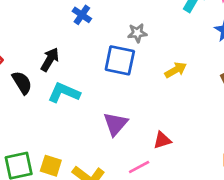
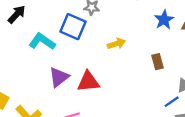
cyan L-shape: (64, 93) -> (42, 41), moved
red triangle: (162, 140) -> (88, 82), moved, size x1.5

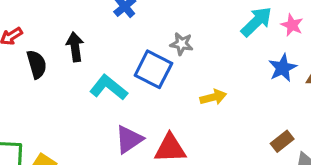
black arrow: (17, 14) -> (75, 47), turned -54
brown rectangle: (157, 62) -> (282, 141), moved, turned 63

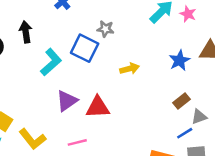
blue star: (283, 68) -> (179, 60), moved
cyan L-shape: (108, 87) -> (51, 62), turned 100

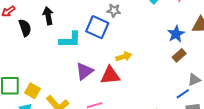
cyan L-shape: (51, 62) -> (70, 40), turned 45
yellow arrow: (130, 69) -> (124, 57), moved
brown rectangle: (182, 101) -> (179, 55), moved

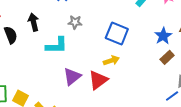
gray star: (114, 11) -> (75, 22), moved
blue square: (97, 27) -> (117, 34), moved
red triangle: (110, 75) -> (98, 80), turned -30

